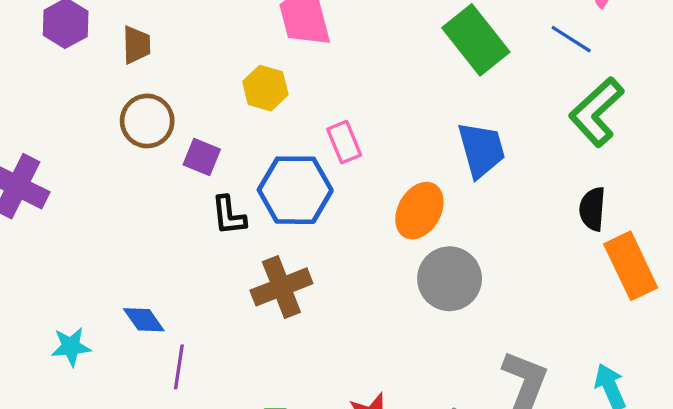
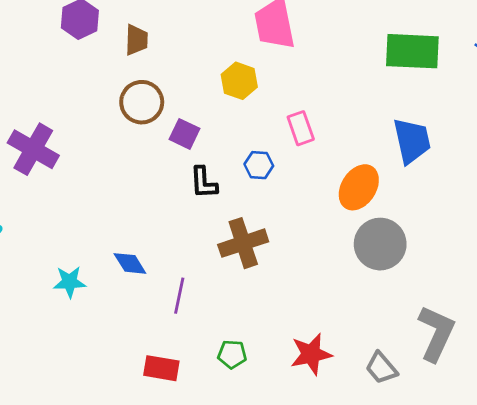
green rectangle: (476, 40) -> (412, 51), turned -52
blue hexagon: (295, 190) -> (259, 165), size x0.5
purple line: (179, 367) -> (179, 296), moved

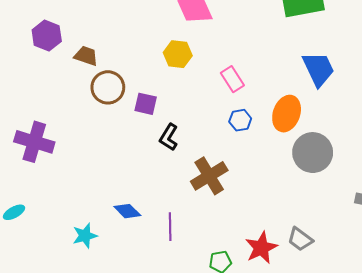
brown trapezoid: (137, 40) -> (86, 56), moved, turned -60
blue hexagon: (259, 165) -> (240, 120), moved
black L-shape: (204, 183) -> (169, 137), turned 48
red star: (311, 354) -> (261, 248), moved
gray trapezoid: (381, 368) -> (300, 239), moved

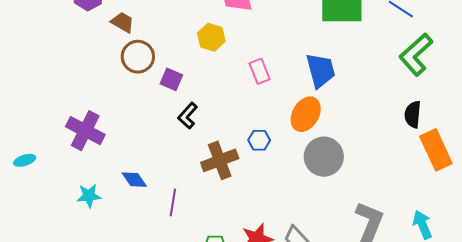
blue trapezoid: (318, 69) -> (321, 70), moved
blue hexagon: (240, 120) -> (259, 140), moved
purple cross: (34, 142) -> (85, 131), moved

